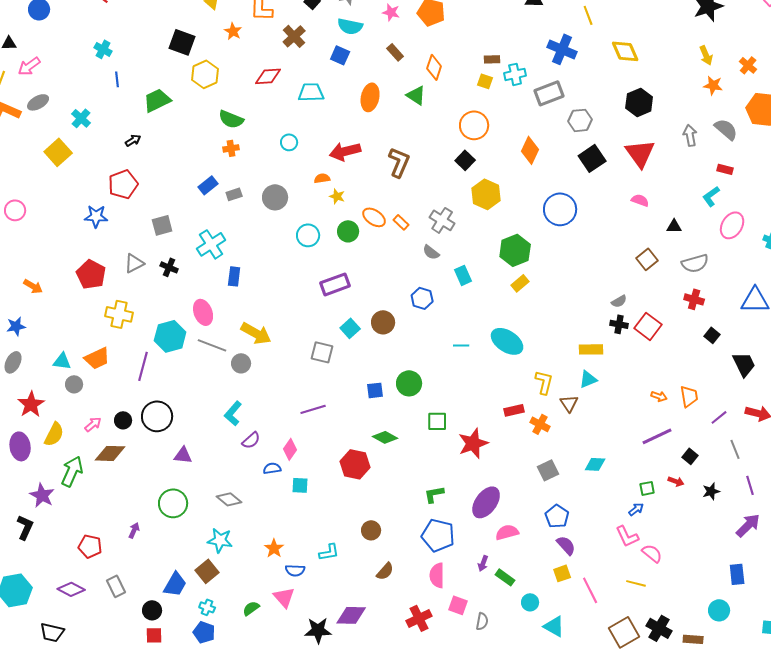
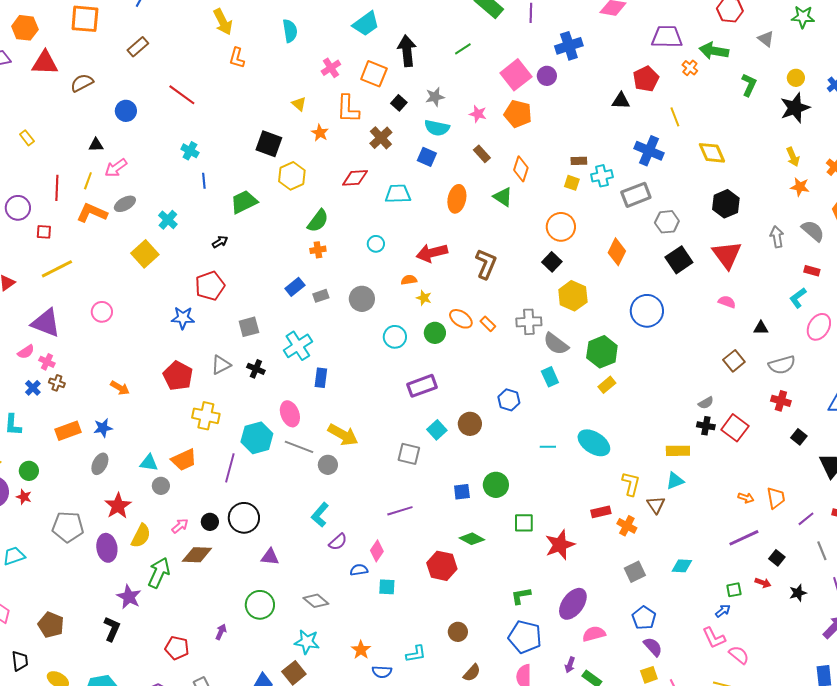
green semicircle: (231, 119) -> (318, 221), turned -75
gray cross: (442, 220) -> (529, 322), turned -35
gray semicircle: (431, 252) -> (556, 344), moved, size x1.5

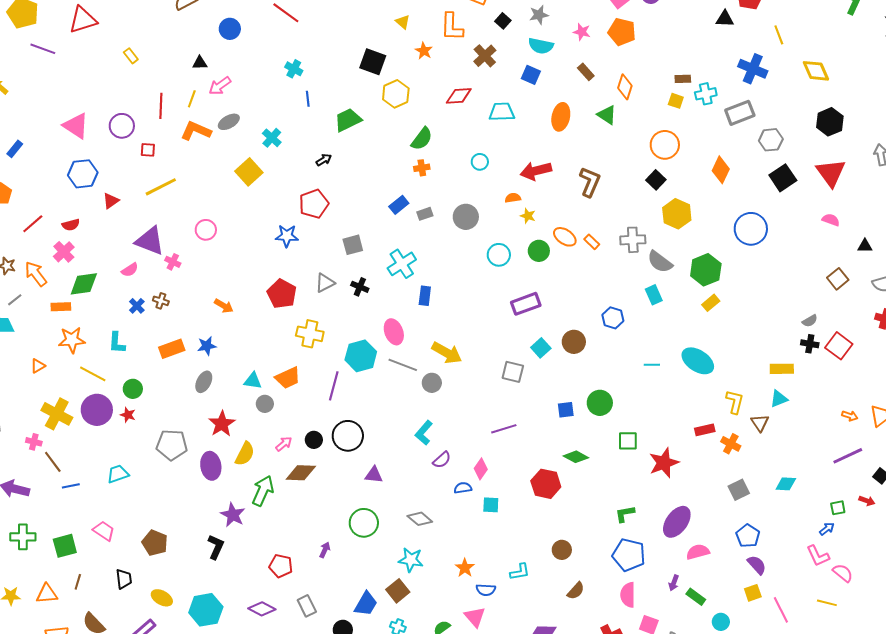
pink cross: (47, 362) -> (173, 262), moved

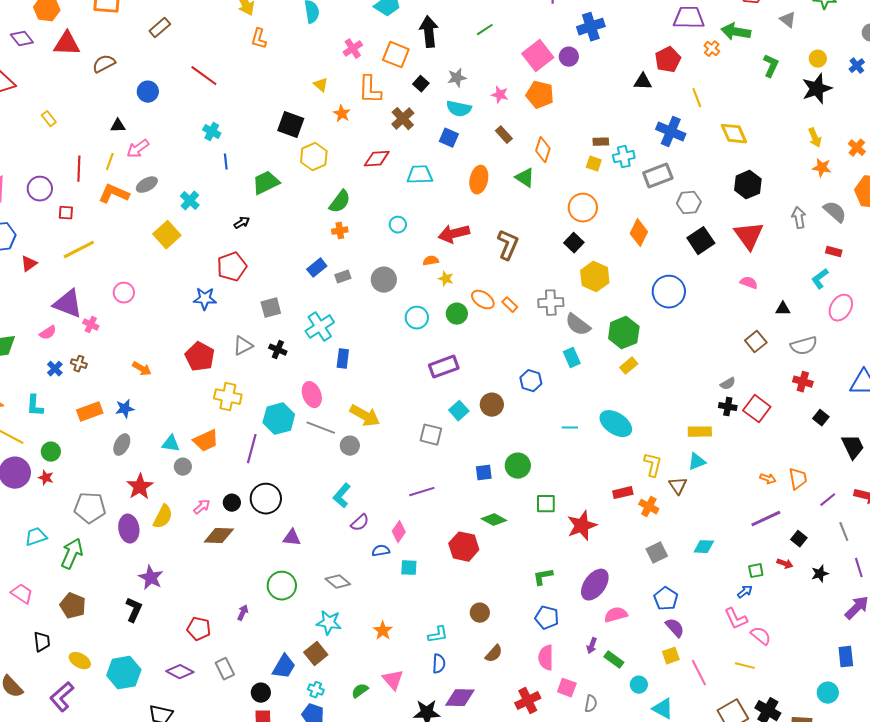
green arrow: (263, 491) -> (72, 554), moved
blue pentagon: (629, 555) -> (547, 618), size x0.7
blue semicircle: (486, 590) -> (439, 664), moved, turned -90

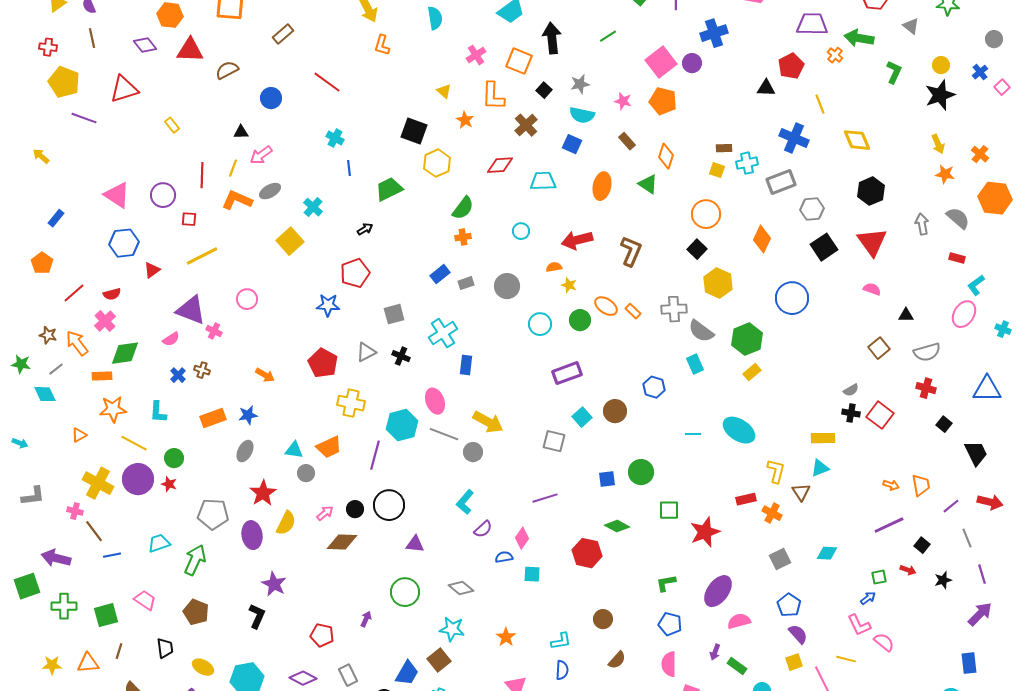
cyan L-shape: (820, 279) -> (976, 285), moved
yellow line: (745, 666) -> (846, 659), moved

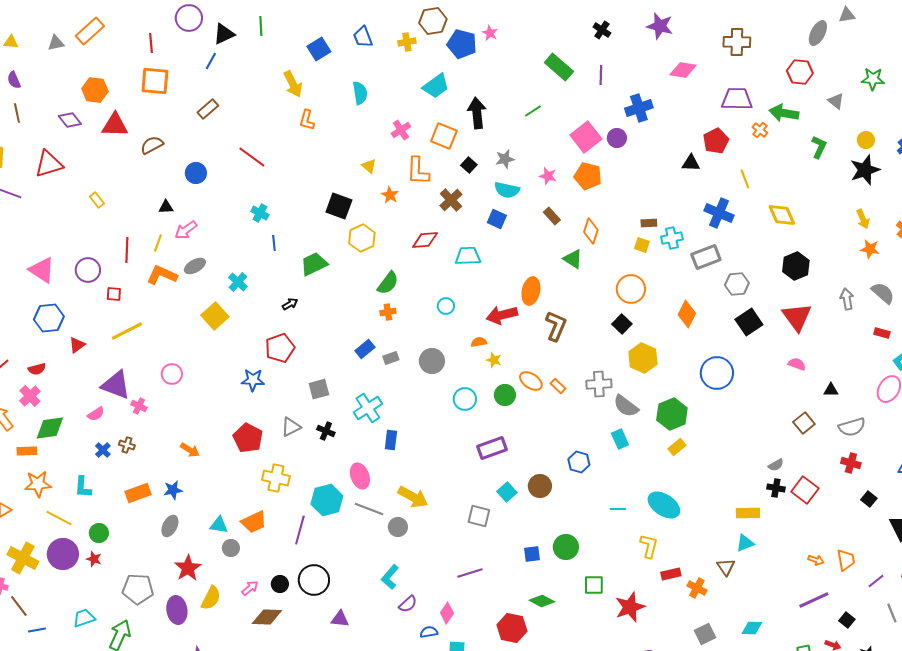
orange ellipse: (602, 186) -> (531, 291), moved
yellow L-shape: (776, 471) -> (649, 546), moved

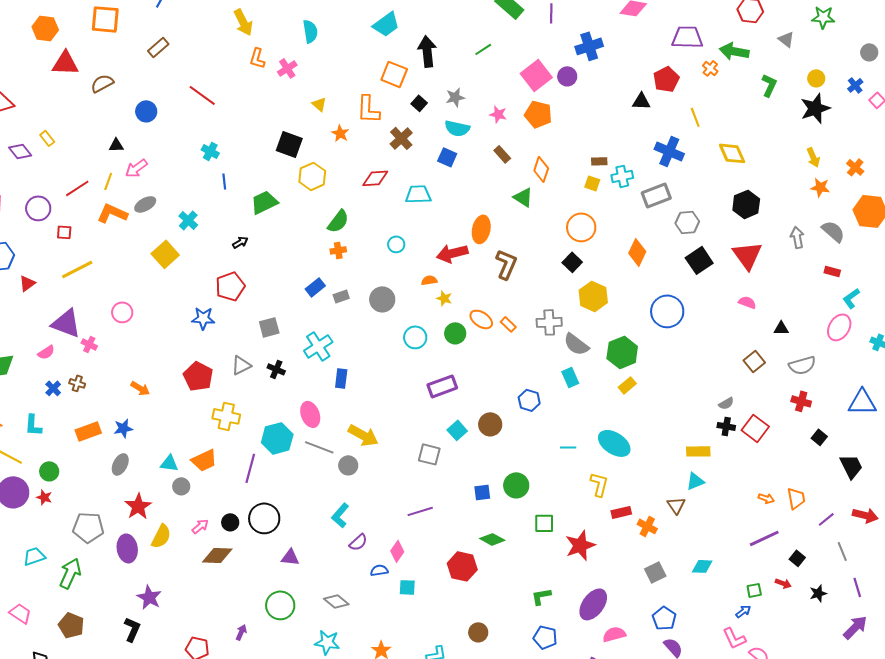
purple diamond: (70, 120) -> (20, 151), moved
pink cross: (401, 130) -> (287, 68), moved
red line: (127, 250) -> (77, 188), turned 55

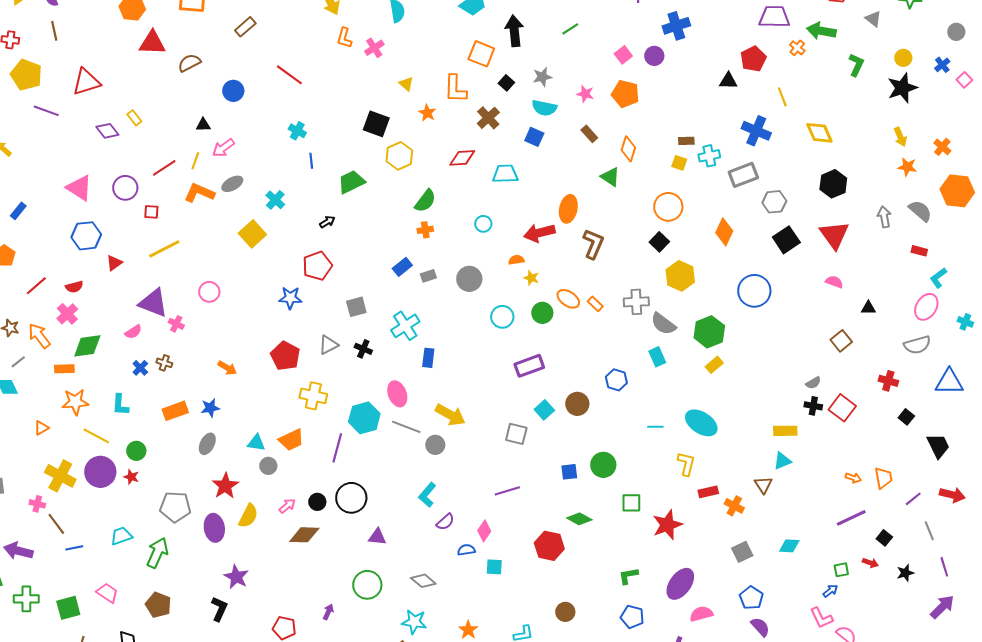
pink square: (536, 75) -> (623, 55), size x0.6
gray semicircle: (802, 365) -> (917, 345), moved

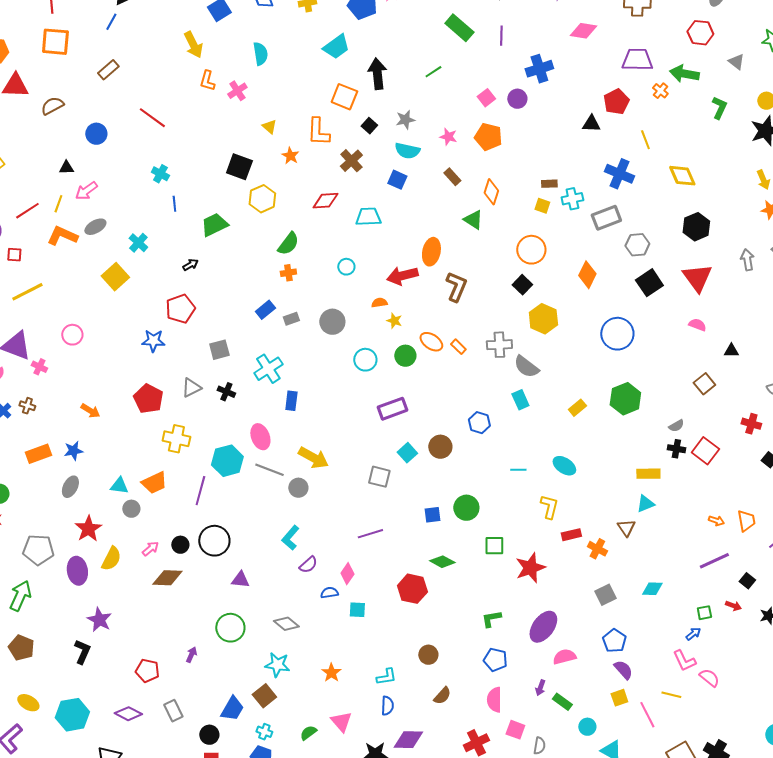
green hexagon: (709, 332) -> (625, 399), moved
cyan ellipse: (701, 423) -> (564, 466), size x0.7

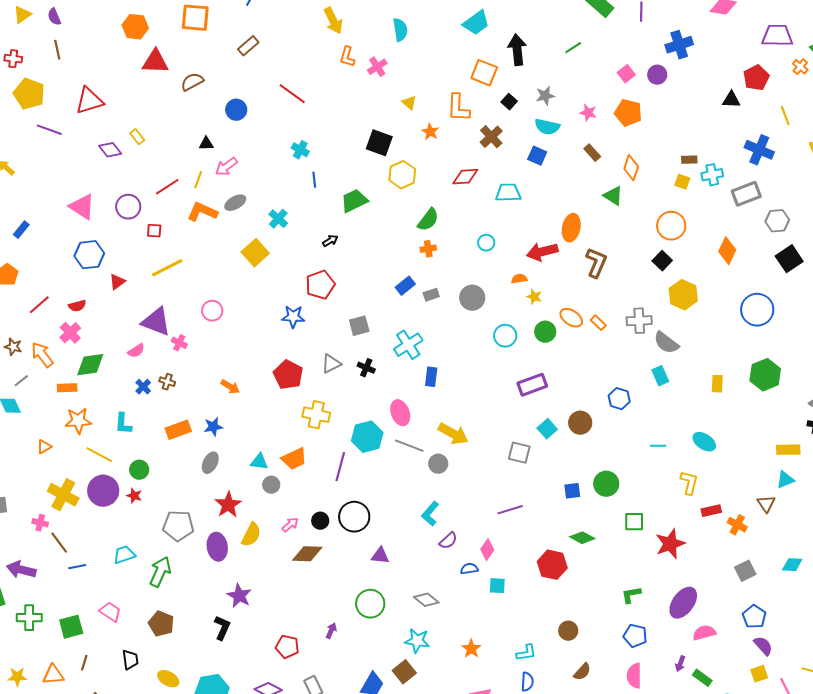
yellow rectangle: (577, 408) -> (717, 384), turned -48

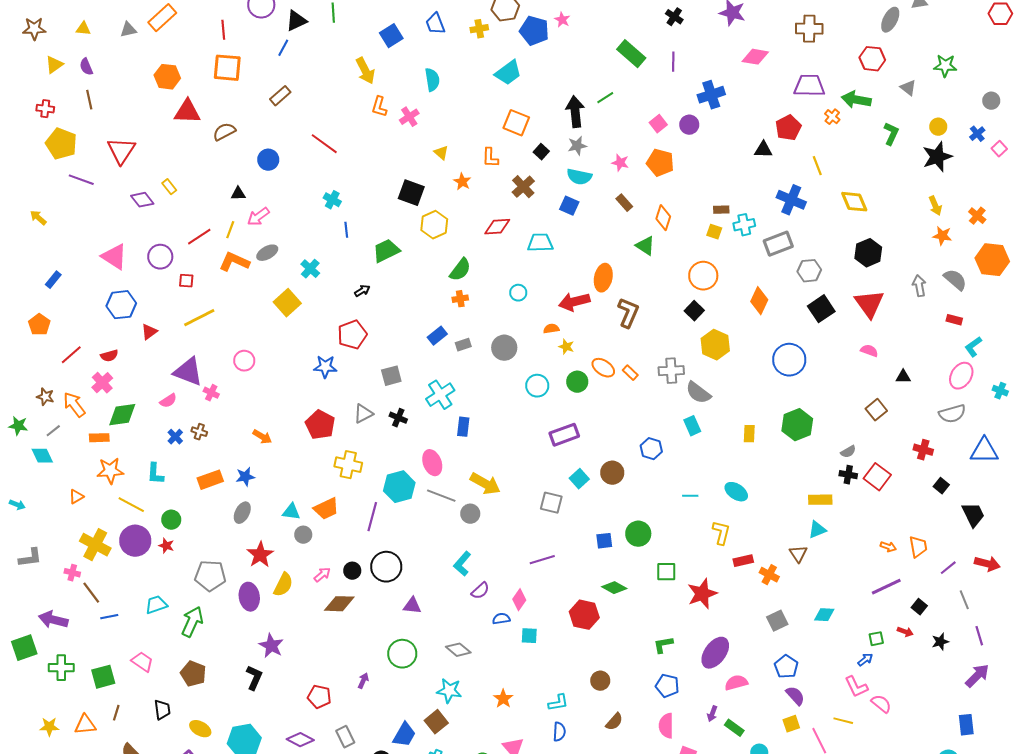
black arrow: (517, 50) -> (575, 112), moved
red triangle: (89, 101) -> (121, 151), turned -40
orange L-shape: (458, 108) -> (490, 158), size x0.7

